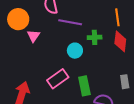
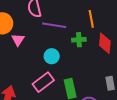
orange line: (117, 17) -> (91, 19), moved
cyan circle: (75, 51) -> (52, 56), moved

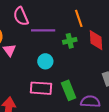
pink rectangle: (43, 82) -> (41, 88), turned 50

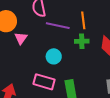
orange line: (79, 18) -> (83, 20), moved

